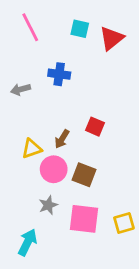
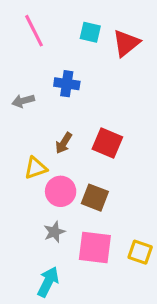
red square: (95, 127) -> (107, 143), size x1.4
brown arrow: (62, 139) -> (64, 143), moved
yellow square: (124, 223) -> (140, 252), turned 35
cyan arrow: (27, 242) -> (48, 282), moved

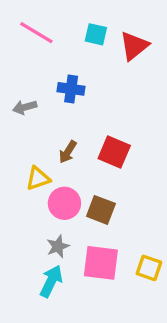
pink line: (34, 31) -> (36, 33), turned -32
cyan arrow: (48, 282) -> (51, 281), moved

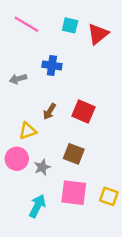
pink circle: (64, 203) -> (17, 159), moved
gray star: (58, 246) -> (42, 167), moved

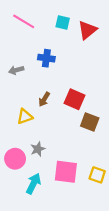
brown square: (74, 154) -> (90, 122), moved
pink circle: (17, 159) -> (15, 159), moved

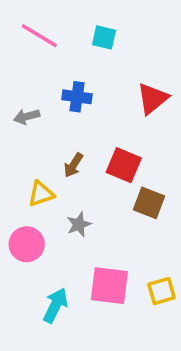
red triangle: (87, 30) -> (153, 99), moved
gray star: (38, 149) -> (79, 224), moved
pink circle: (15, 159) -> (27, 244), moved
yellow square: (97, 175) -> (162, 291), turned -35

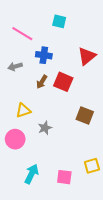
pink line: (39, 36) -> (22, 34), moved
brown arrow: (73, 165) -> (42, 82), moved
red square: (124, 165) -> (63, 82), moved
pink square: (109, 286) -> (64, 177), moved, size x0.7

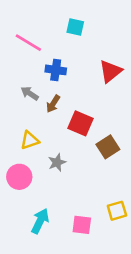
gray arrow: (15, 66) -> (30, 93), moved, turned 48
red square: (63, 82) -> (80, 123), moved
brown square: (85, 116) -> (108, 147), turned 36

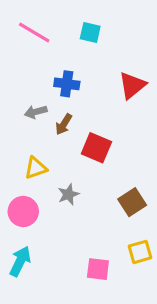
pink line: (28, 43) -> (34, 32), moved
gray arrow: (30, 93) -> (36, 112), turned -48
brown square: (108, 147) -> (132, 202), moved
cyan arrow: (40, 221) -> (20, 261), moved

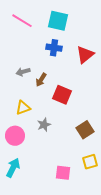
cyan square: (90, 32) -> (58, 21), size x1.5
blue cross: (67, 84) -> (54, 48), moved

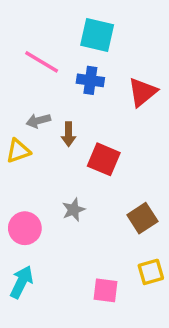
pink line: (22, 21) -> (42, 62), moved
brown arrow: (41, 80) -> (69, 134), turned -32
yellow triangle: (23, 108) -> (18, 151), moved

